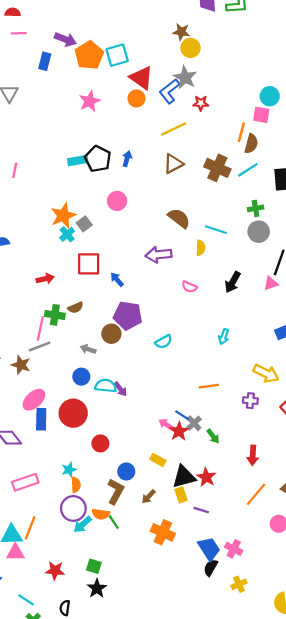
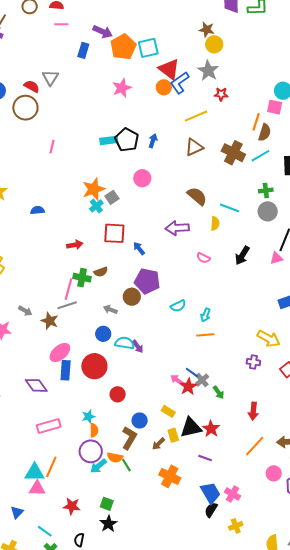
blue L-shape: (169, 91) -> (180, 83), moved
cyan arrow: (224, 337) -> (206, 315), moved
orange line: (209, 386) -> (205, 335), moved
yellow rectangle: (181, 495) -> (173, 435), moved

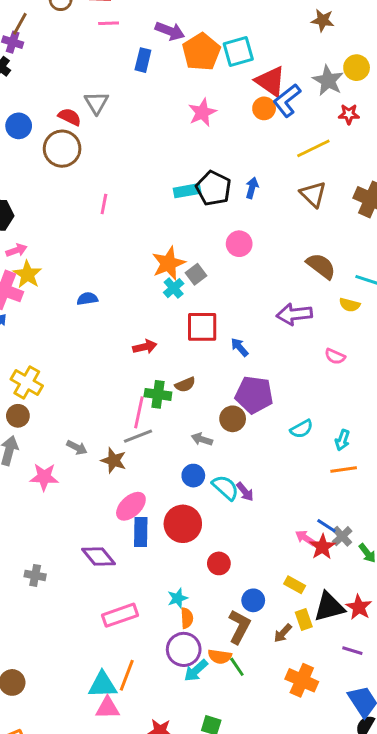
yellow circle: (214, 44) -> (357, 68), moved
brown triangle: (194, 147) -> (313, 194), turned -48
yellow semicircle: (215, 223) -> (350, 305), turned 104
cyan semicircle: (125, 343) -> (225, 487), turned 36

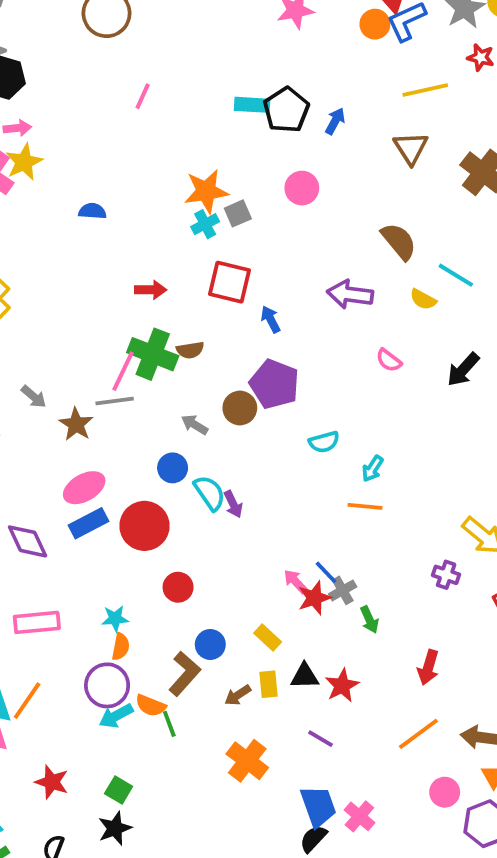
green cross: (158, 394) -> (153, 354), size x1.4
blue rectangle: (141, 532) -> (89, 523), turned 48
black triangle: (329, 607) -> (305, 676), size x0.7

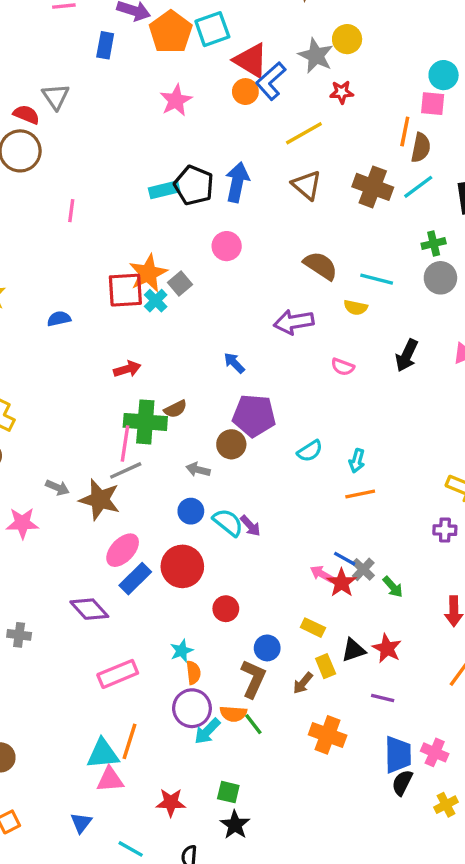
blue arrow: (335, 121) -> (237, 182), size x1.6
red square: (229, 282) -> (125, 290), moved
brown star: (76, 424) -> (100, 500), size x1.4
blue trapezoid: (318, 806) -> (398, 755), turned 36

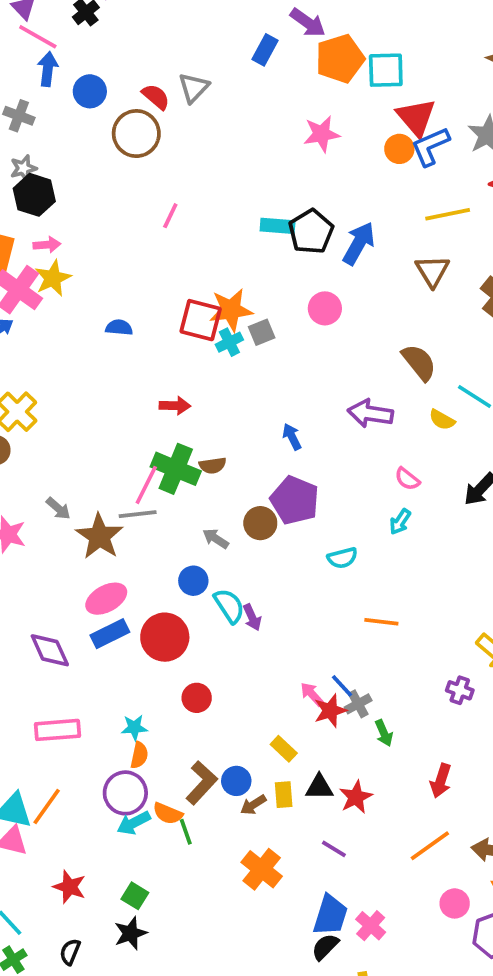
cyan arrow: (357, 461) -> (400, 522), moved
blue circle: (267, 648) -> (236, 781), moved

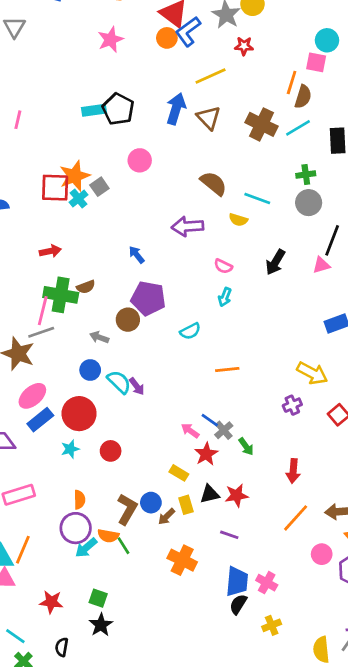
blue arrow: (359, 243) -> (176, 109), moved
purple cross: (460, 690) -> (292, 405), turned -30
red star: (330, 711) -> (206, 454), moved
cyan star: (134, 728) -> (70, 449), moved
red star: (356, 797) -> (237, 495), turned 30

